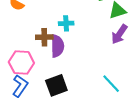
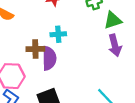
purple arrow: (119, 34) -> (115, 45), turned -48

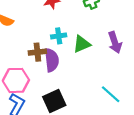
green triangle: (113, 20) -> (82, 44), moved

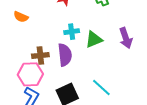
brown cross: (37, 52) -> (40, 55), moved
cyan line: (111, 94) -> (101, 87), moved

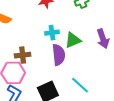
purple semicircle: (65, 55) -> (59, 55), moved

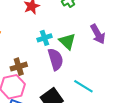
green triangle: (73, 40) -> (67, 41), turned -42

